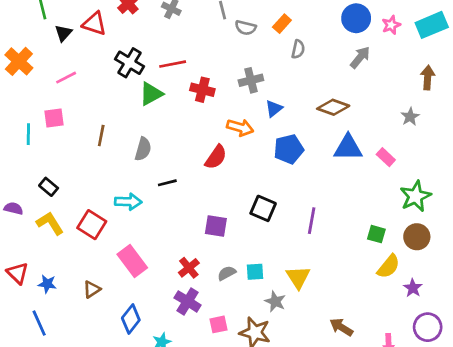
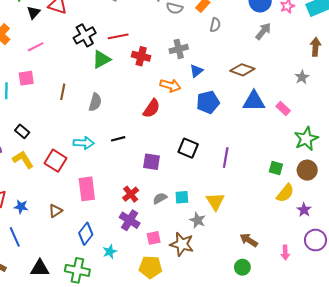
black cross: (130, 63) -> (85, 35), turned 30
black line: (167, 183) -> (118, 139), moved
pink rectangle: (132, 261) -> (87, 189), turned 30

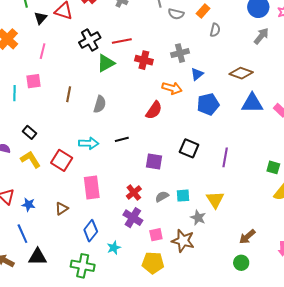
pink line: (36, 47) -> (43, 51), turned -49
brown arrow: (249, 240) -> (247, 237), turned -72
black triangle: (40, 268) -> (38, 257), moved

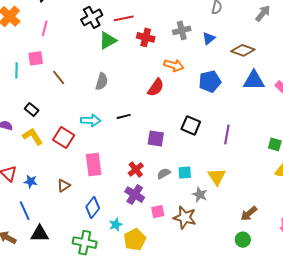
blue triangle: (197, 74) -> (209, 38), moved
brown line: (69, 94) -> (59, 77), moved, turned -49
yellow pentagon: (153, 263) -> (135, 240), moved, turned -30

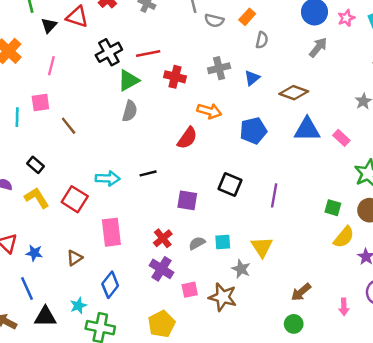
gray semicircle: (102, 81) -> (130, 111), moved
cyan star: (116, 225) -> (78, 306), moved

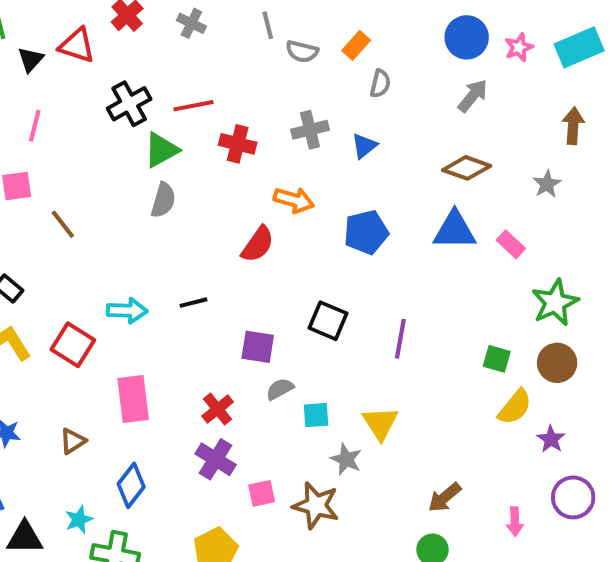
brown diamond: (294, 93) -> (467, 168), moved
gray semicircle: (197, 243) -> (280, 389), moved

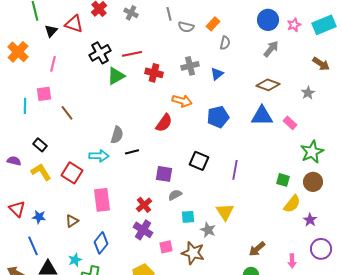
brown arrow: (573, 126) -> (321, 64), turned 120
gray semicircle: (163, 200) -> (117, 135), moved
cyan square: (316, 415) -> (188, 217), moved

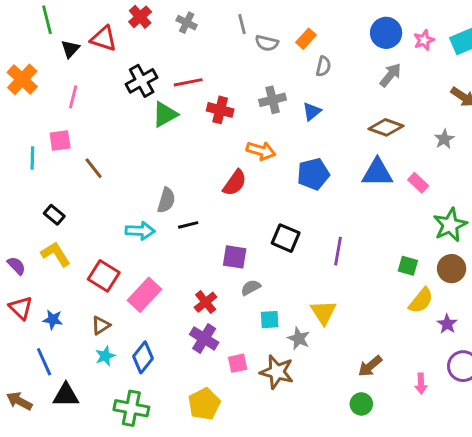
purple semicircle: (14, 161) -> (16, 266), moved, turned 32
red square: (72, 173) -> (104, 276), moved
pink rectangle: (102, 200) -> (144, 295), turned 50
cyan star: (75, 260) -> (105, 356), moved

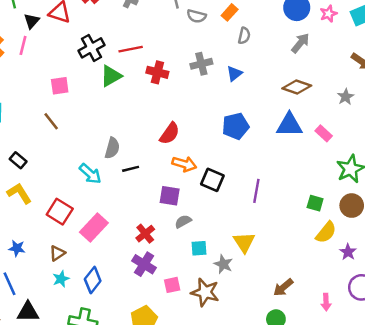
pink line: (73, 97) -> (23, 45), moved
pink square: (60, 141) -> (60, 86), moved
orange arrow: (261, 151) -> (184, 164), moved
cyan arrow: (140, 231) -> (90, 174), turned 40

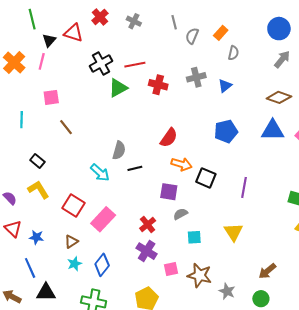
gray semicircle: (197, 16) -> (192, 36), turned 98
pink square: (60, 86) -> (51, 97), moved
gray star: (223, 264) -> (227, 291), moved

